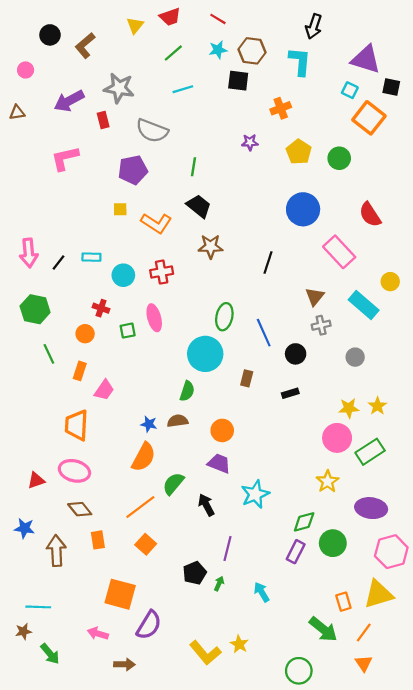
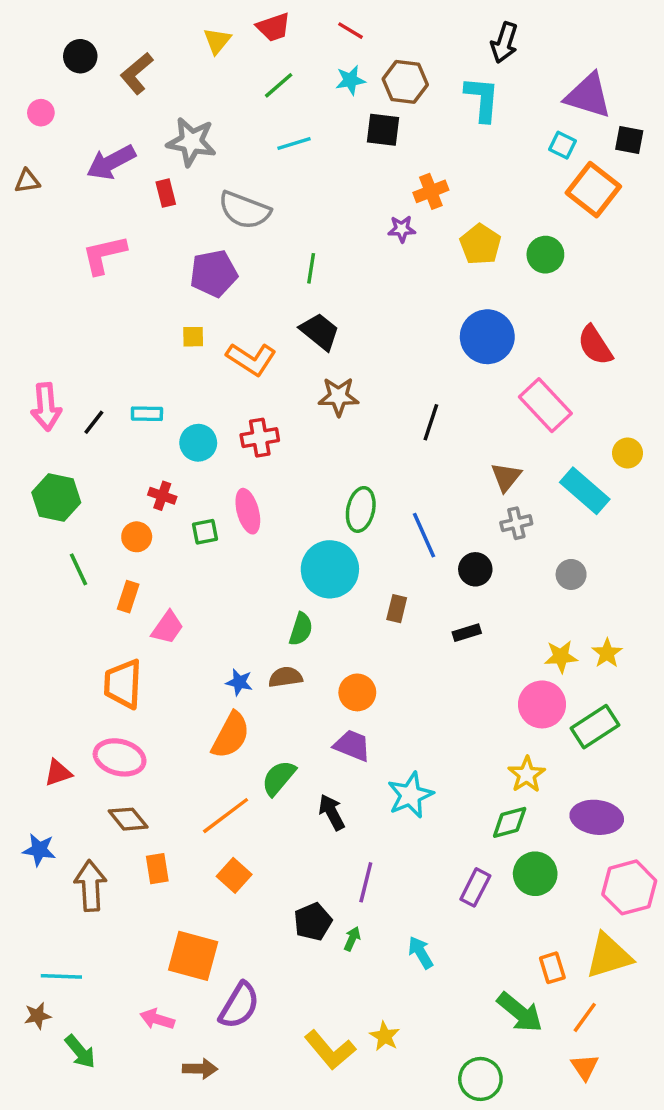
orange cross: (281, 108) -> (431, 191), moved
green diamond: (304, 522) -> (510, 822), moved

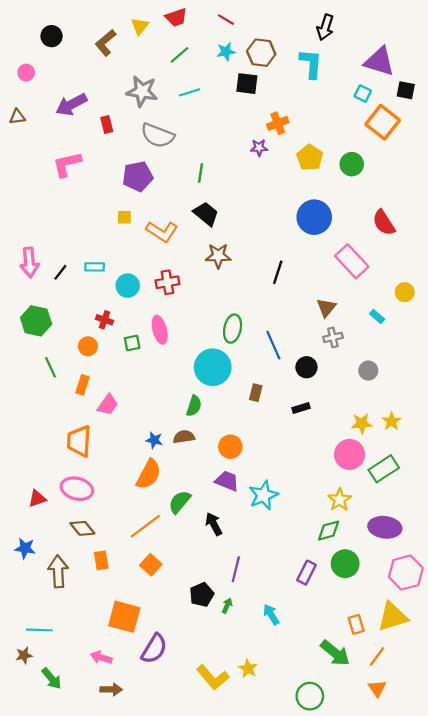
brown L-shape: (137, 73) -> (106, 43), moved
gray star: (191, 142) -> (142, 91), moved
cyan rectangle: (585, 491) -> (377, 316), size x0.5
cyan star: (410, 795) -> (263, 495), moved
brown arrow: (200, 1069) -> (111, 690), moved

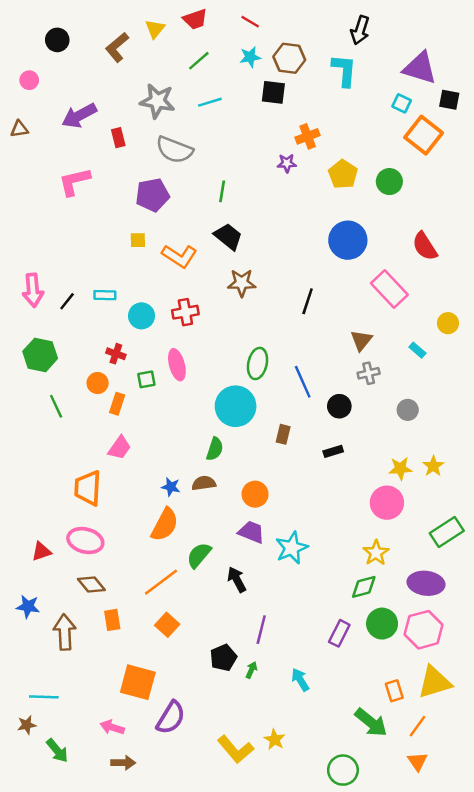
orange rectangle: (82, 385) -> (117, 404), moved
green rectangle: (384, 469) -> (447, 532), moved
pink hexagon: (406, 573) -> (424, 630), moved

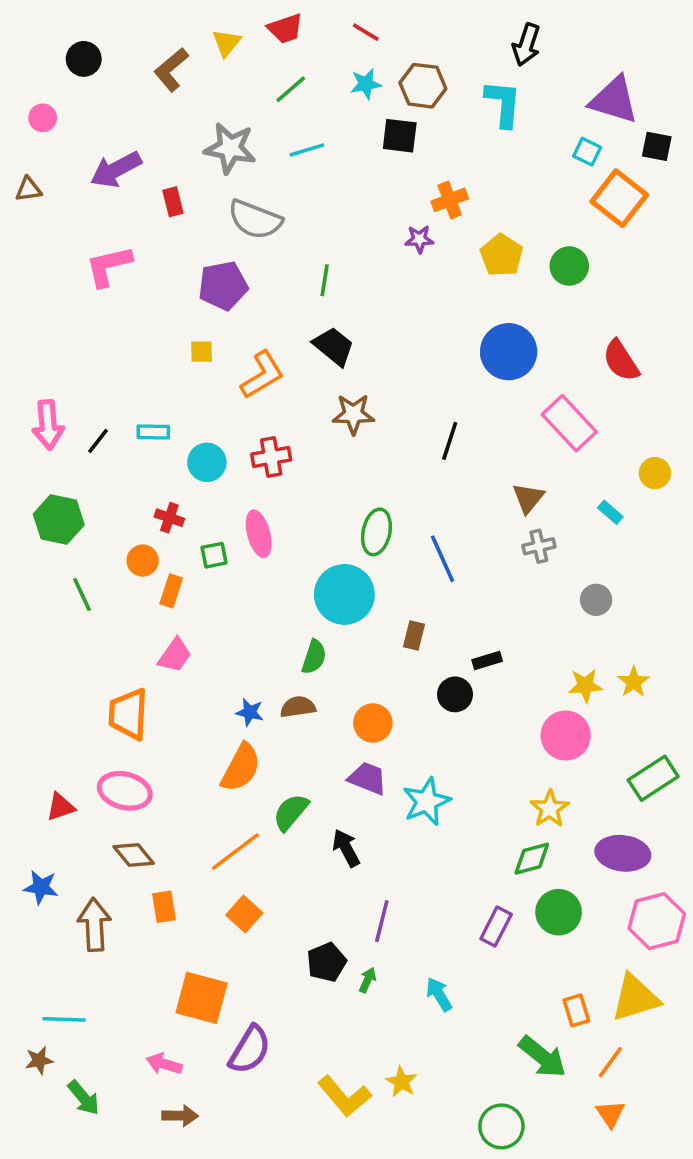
orange L-shape: (179, 256) -> (262, 375), turned -64
black circle: (339, 406) -> (455, 694), moved
pink hexagon: (424, 630) -> (657, 921), moved

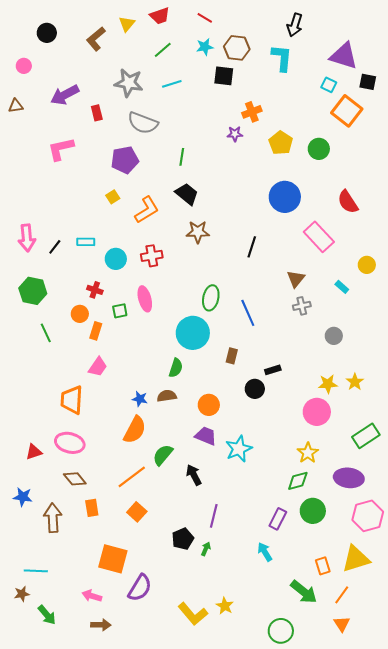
yellow square: (202, 352) -> (113, 197), turned -32
cyan arrow: (439, 994) -> (265, 552), moved

